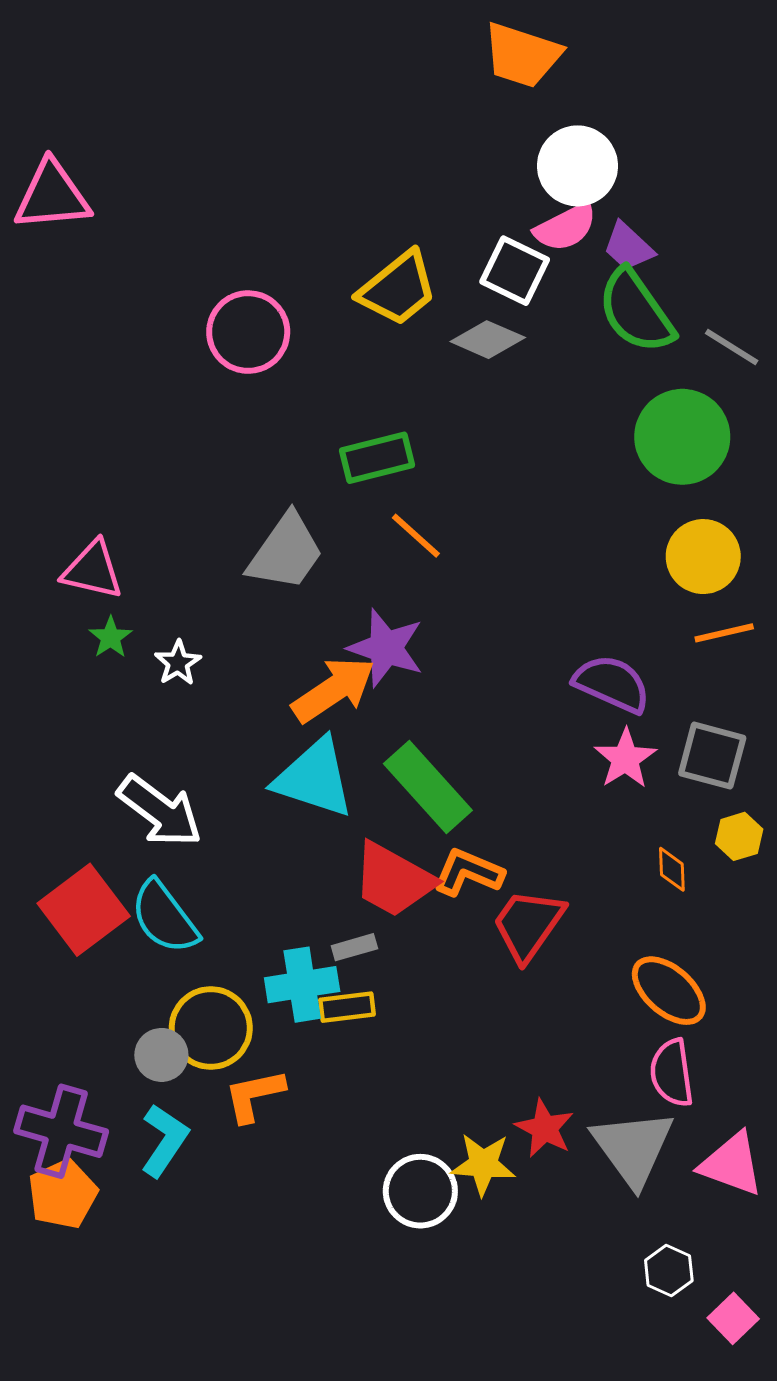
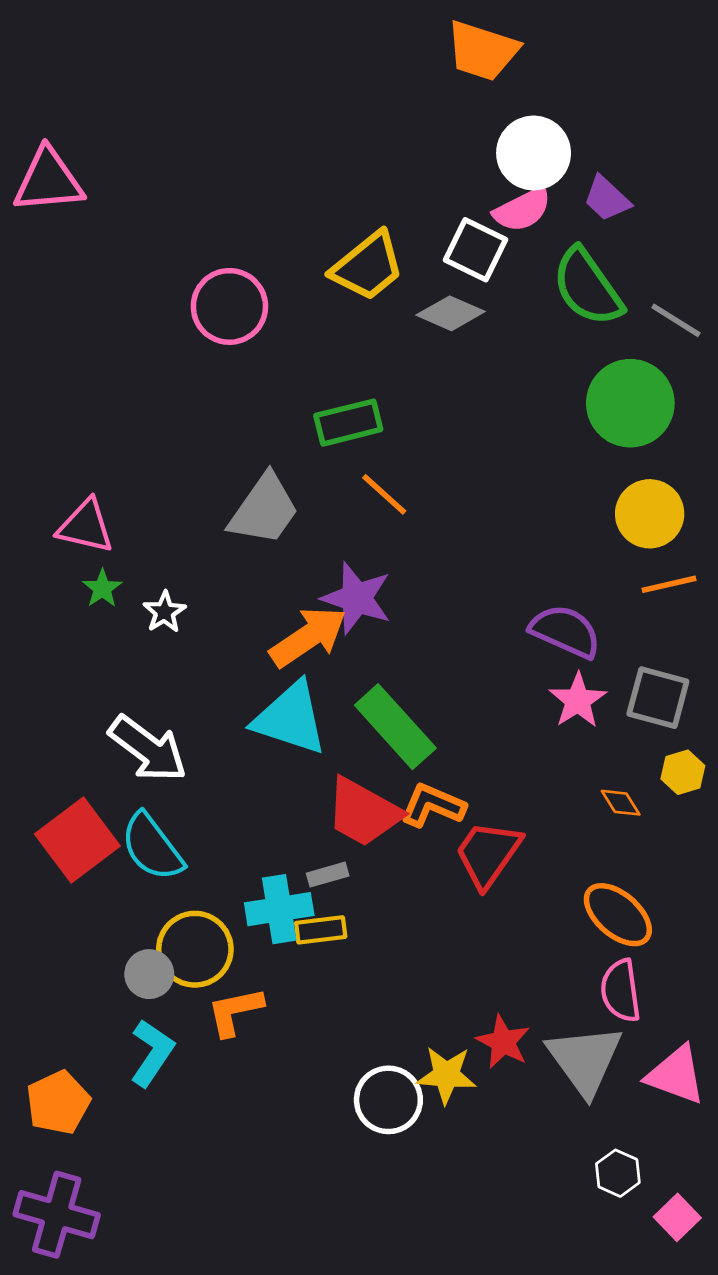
purple trapezoid: (628, 247) -> (607, 199), moved
orange diamond: (672, 869) -> (621, 803), turned -30
purple cross: (61, 1131) -> (57, 1215), moved

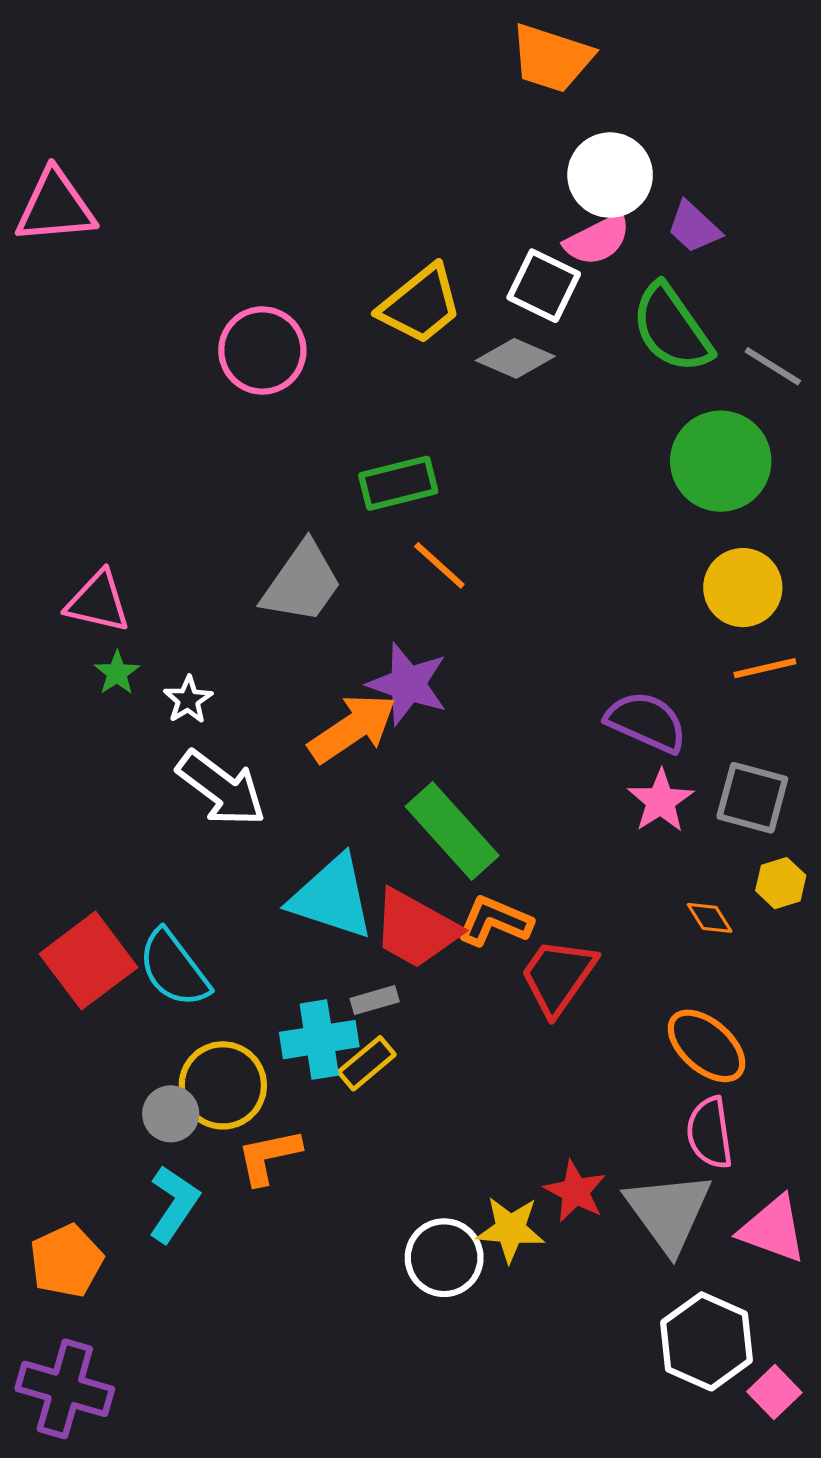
cyan triangle: (290, 718) -> (332, 897), moved
white arrow: (148, 749) -> (221, 788), moved
yellow rectangle: (321, 930) -> (367, 1063), turned -33
white hexagon: (618, 1173) -> (706, 1341), size x1.8

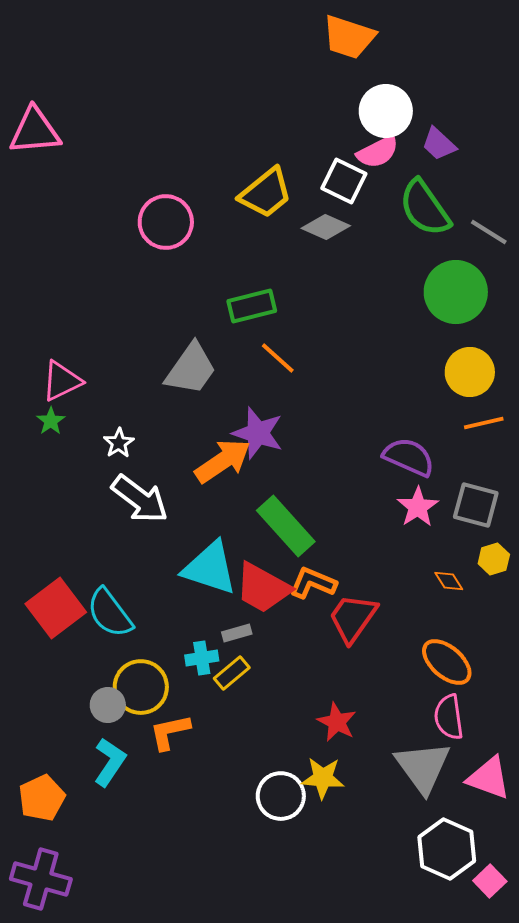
pink triangle: (98, 602) -> (62, 381), turned -39
green star: (117, 673) -> (51, 421), moved
cyan cross: (319, 1040) -> (202, 658), size x0.7
red star: (575, 1191) -> (337, 722), moved

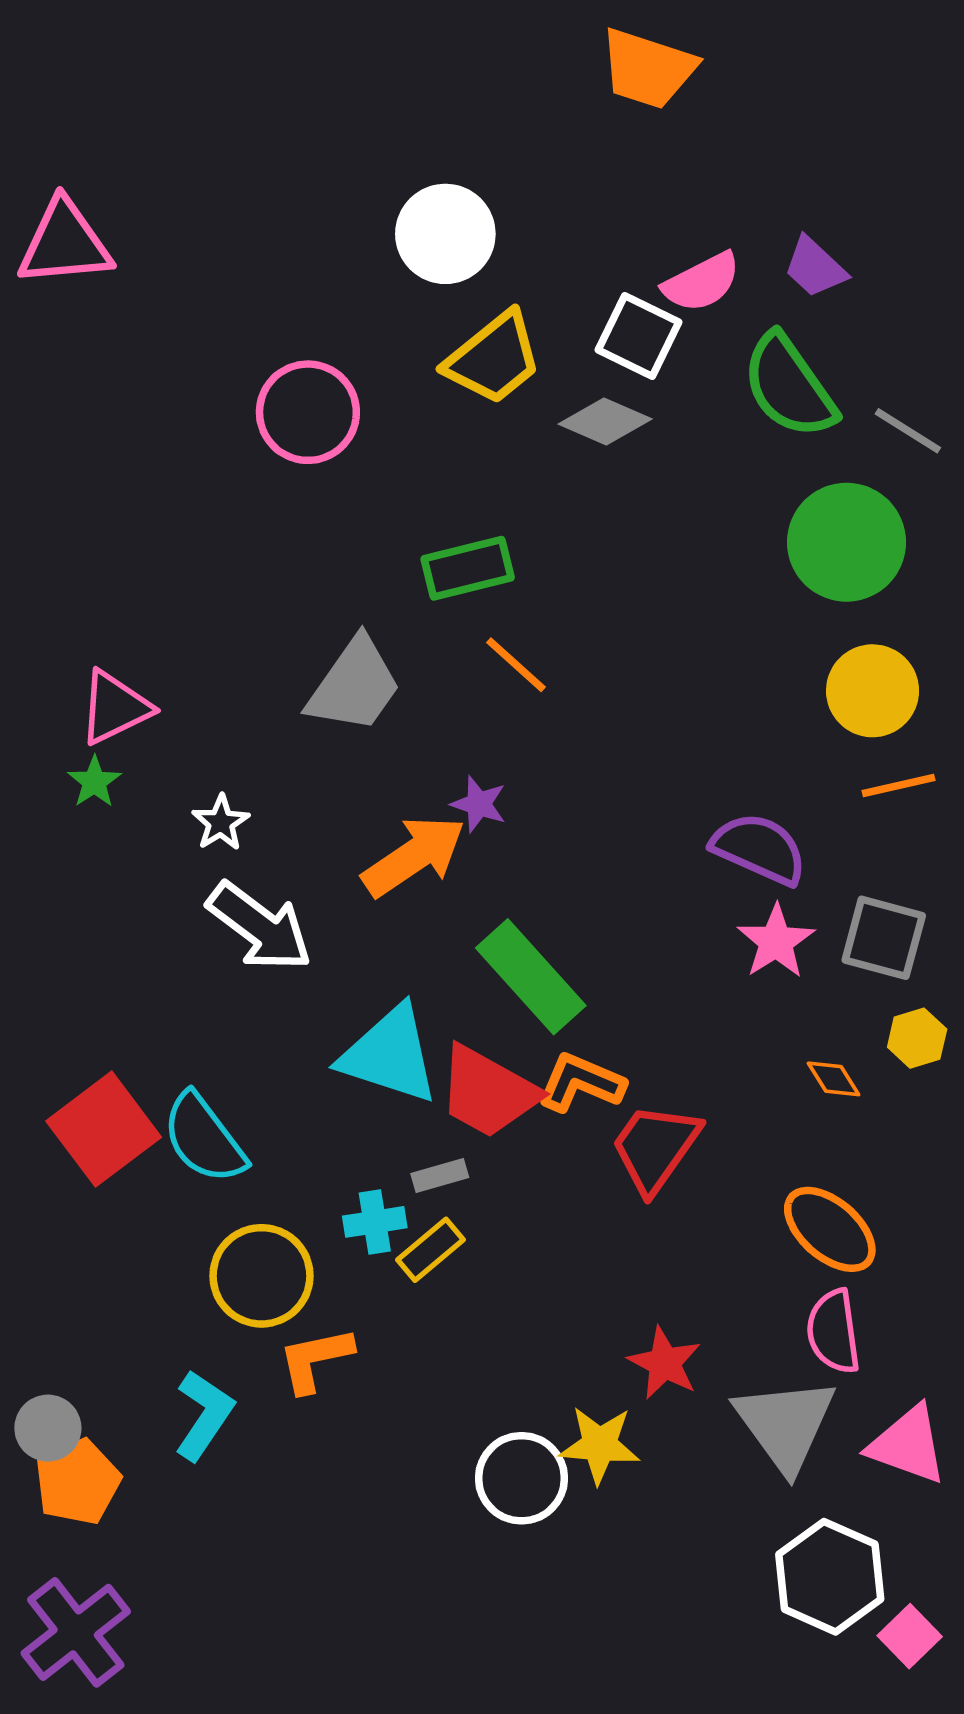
white circle: (386, 111) -> (445, 234), moved
purple star: (258, 433) -> (479, 804), size x0.6
gray circle: (108, 705) -> (48, 1428), moved
red star: (337, 722) -> (665, 1363), moved
purple cross: (41, 879) -> (76, 1632), turned 36

